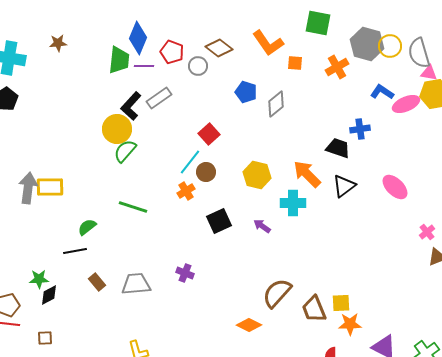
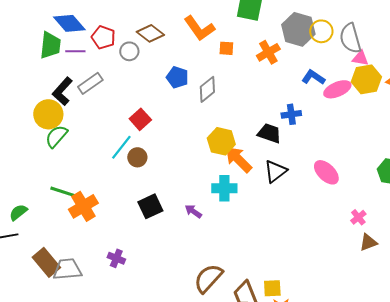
blue diamond: (138, 38) -> (69, 23), turned -64
yellow hexagon: (257, 175) -> (221, 141), moved
orange cross: (186, 191) -> (83, 206), moved, size x1.6
brown rectangle: (97, 282) -> (46, 262), moved, size x1.6

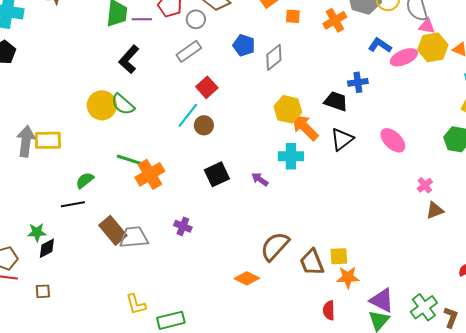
gray rectangle: (90, 83) -> (189, 51), moved
yellow circle: (48, 114) -> (102, 105), moved
green semicircle: (56, 136) -> (123, 104), turned -90

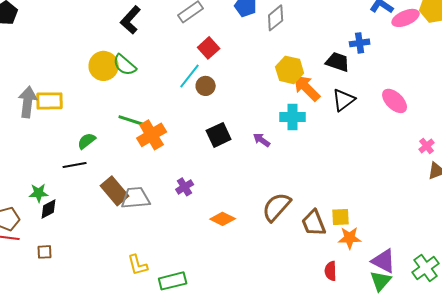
purple cross: (183, 226) -> (185, 187), turned 36
orange diamond: (247, 278) -> (223, 219), moved

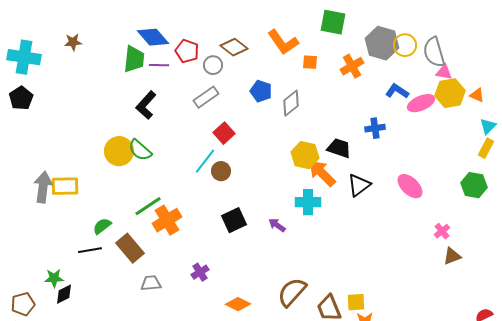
black trapezoid: (338, 62) -> (339, 148), moved
green line: (133, 121) -> (148, 206), turned -52
brown rectangle: (115, 191) -> (130, 248), moved
gray trapezoid: (136, 198) -> (151, 283), size x0.7

